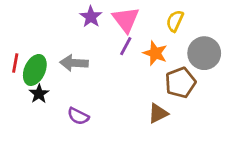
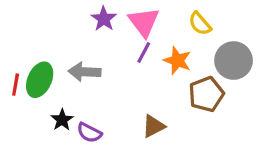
yellow semicircle: (175, 21) -> (200, 24), turned -65
red line: (15, 63) -> (16, 85), moved
black star: (39, 94) -> (62, 120), moved
brown triangle: (158, 113) -> (153, 126), moved

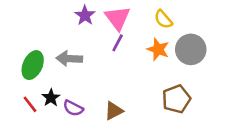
orange star: (177, 61) -> (158, 49), moved
red line: (16, 85) -> (30, 104), moved, turned -48
brown pentagon: (206, 94) -> (176, 99), moved
brown triangle: (153, 126) -> (114, 111), moved

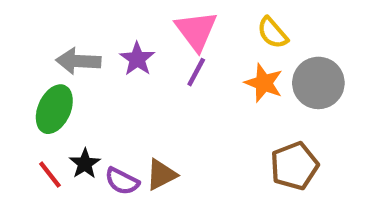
purple star: (85, 15) -> (137, 59), moved
gray arrow: (69, 59) -> (78, 61), moved
brown triangle: (114, 111) -> (161, 175), moved

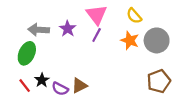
brown pentagon: (294, 166) -> (159, 81), moved

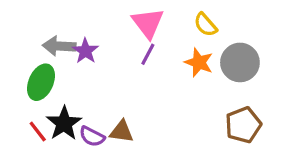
purple star: (68, 29) -> (85, 51), moved
black star: (42, 80) -> (64, 123), size x1.5
brown triangle: (79, 86) -> (122, 132), turned 35

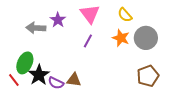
purple star: (85, 51) -> (58, 20), moved
purple line: (148, 54) -> (88, 41), moved
green ellipse: (41, 82) -> (25, 63), moved
red line: (38, 132) -> (14, 80), moved

